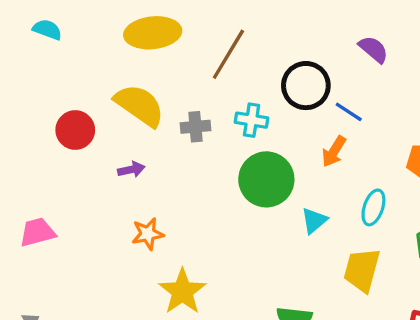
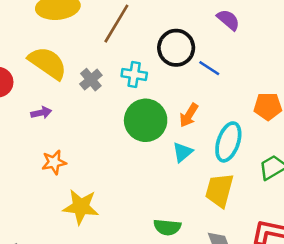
gray cross: (196, 127) -> (91, 80), turned -35
orange arrow: (334, 151) -> (189, 115), moved
cyan ellipse: (373, 207) -> (228, 142), size x1.4
yellow star: (182, 291) -> (81, 207), turned -30

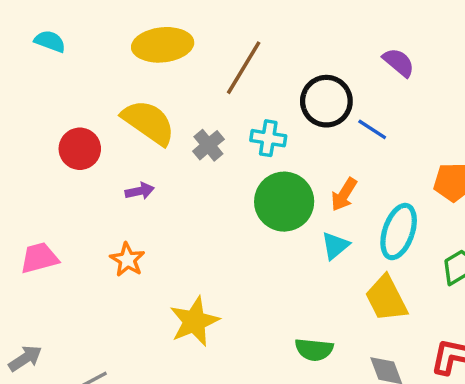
orange star: (54, 162) -> (127, 260), moved, turned -30
yellow trapezoid: (219, 190) -> (386, 298), turned -42
yellow star: (81, 207) -> (194, 321), turned -30

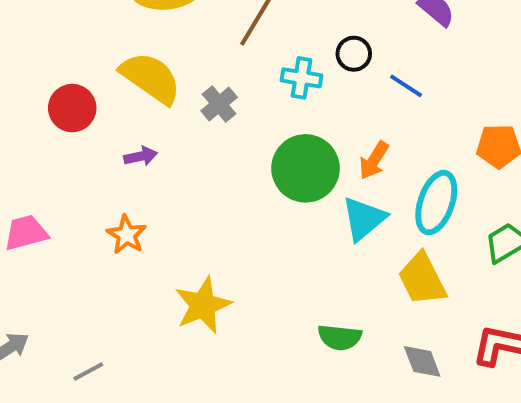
black circle: (326, 101) -> (354, 54), size x0.6
cyan cross: (268, 138) -> (301, 78), moved
cyan triangle: (335, 246) -> (364, 219), size x1.4

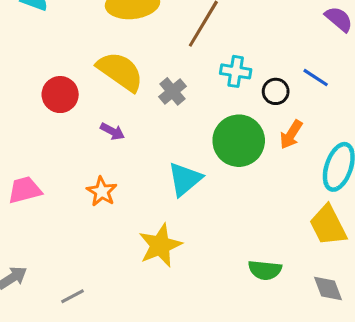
black circle: (354, 54) -> (276, 91), moved
purple arrow: (141, 156) -> (112, 131), turned 40
cyan triangle: (364, 219) -> (185, 179), moved

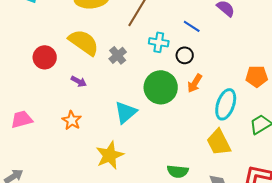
blue line: (316, 78) -> (192, 26), moved

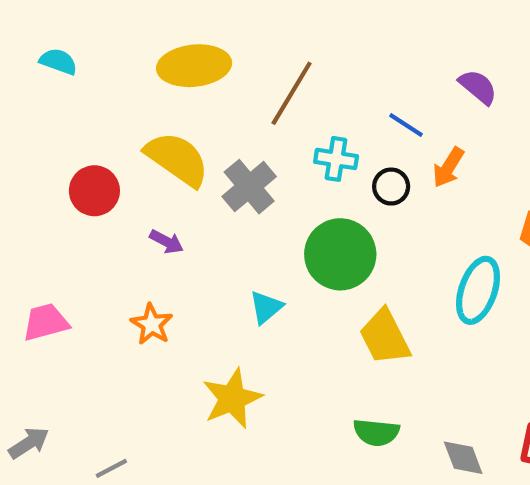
gray cross: (118, 55) -> (249, 187), size x1.4
orange arrow: (195, 83) -> (448, 167), moved
cyan triangle: (126, 112) -> (266, 307), size x0.7
yellow trapezoid: (219, 142) -> (385, 337), moved

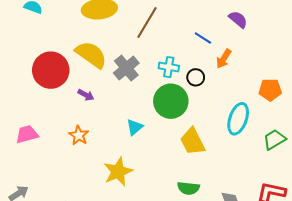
cyan cross: (336, 159) -> (169, 67), moved
black circle: (391, 187) -> (196, 77), moved
red circle: (94, 191) -> (51, 70), size x1.5

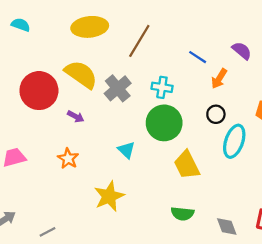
purple semicircle: (238, 19) -> (242, 51), moved
black circle: (196, 77) -> (216, 114), moved
cyan triangle: (135, 127) -> (126, 150), turned -36

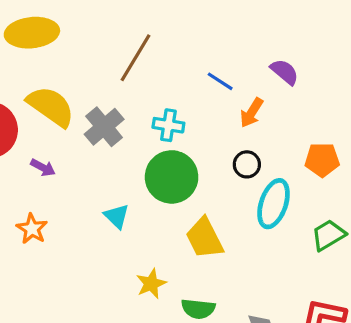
yellow ellipse: (90, 27) -> (32, 33), moved
yellow star: (109, 196) -> (151, 284), moved, size x0.7

